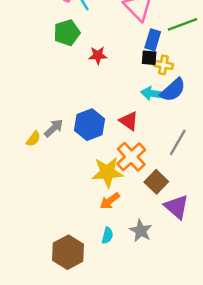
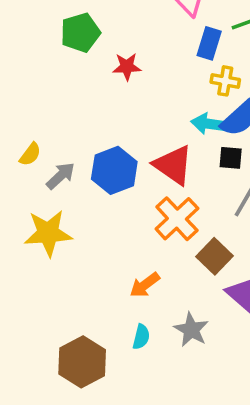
black square: (149, 58) -> (231, 158), moved
red triangle: (129, 121) -> (173, 165), size x1.4
yellow semicircle: (33, 139) -> (30, 154), moved
yellow star: (107, 172) -> (48, 233), moved

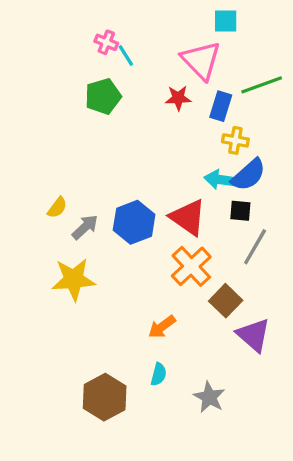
red star: (127, 67) -> (178, 98), moved
gray star: (191, 330) -> (209, 397), moved

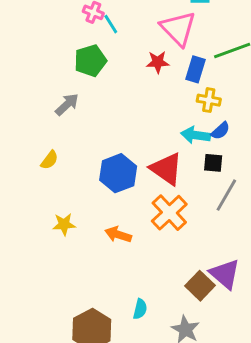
blue semicircle: (249, 175) -> (220, 131), size x0.6
gray arrow: (85, 227) -> (67, 104), moved
yellow star: (74, 279) -> (64, 224), size x0.6
brown square: (226, 301) -> (200, 286), moved
orange arrow: (162, 327) -> (118, 235), moved, turned 55

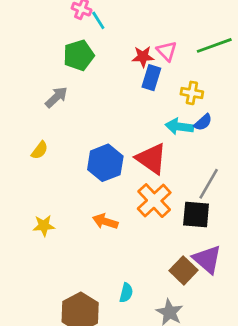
pink triangle: (178, 28) -> (167, 51), moved, size x0.6
blue rectangle: (196, 69) -> (151, 78), moved
black square: (213, 163) -> (196, 215), moved, size x1.5
yellow star: (64, 224) -> (44, 226), moved

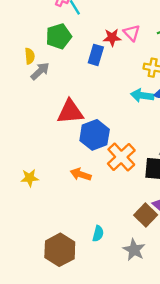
blue rectangle: (151, 78) -> (96, 55), moved
yellow semicircle: (40, 150) -> (30, 56), moved, turned -42
red triangle: (151, 159) -> (70, 112), moved, turned -40
blue hexagon: (105, 163) -> (95, 135), moved

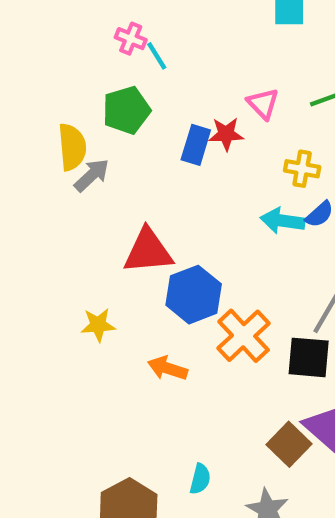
red star: (112, 37) -> (226, 134), moved
yellow semicircle: (30, 56) -> (72, 147), size x1.5
yellow star: (30, 178) -> (98, 325), moved

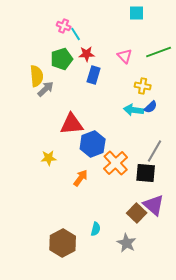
red star: (226, 134) -> (87, 54), moved
orange arrow: (168, 368) -> (81, 178), turned 108

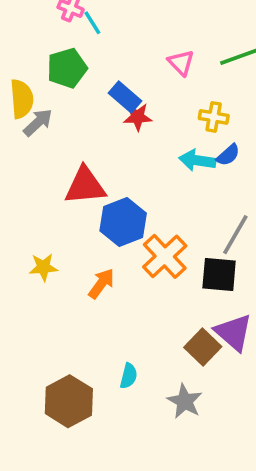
red star: (87, 54) -> (138, 117), moved
blue rectangle: (94, 75) -> (125, 97), turned -66
yellow star: (49, 158) -> (43, 267), moved

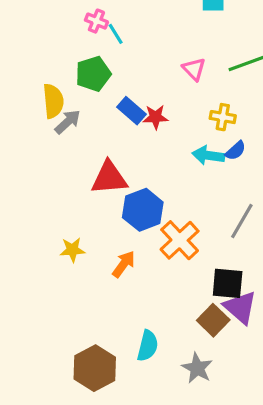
blue rectangle: (125, 97) -> (132, 111), moved
black square: (219, 274) -> (228, 283), moved
cyan semicircle: (129, 376) -> (148, 346), size x1.4

